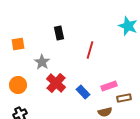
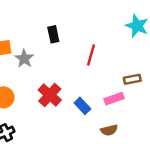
gray star: (42, 62) -> (24, 59), moved
brown rectangle: (124, 98) -> (132, 79), moved

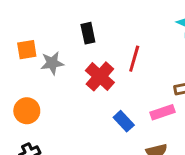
gray star: (24, 59) -> (52, 63), turned 30
red cross: (50, 95) -> (100, 76), moved

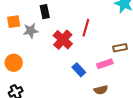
black rectangle: (88, 33) -> (45, 12), moved

